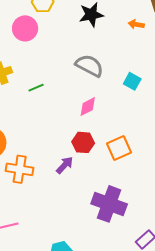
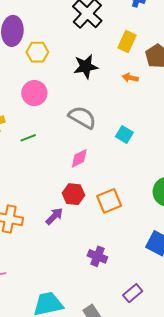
pink circle: (25, 28) -> (34, 93), moved
purple cross: (109, 204) -> (97, 256), size x0.6

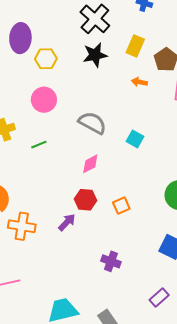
black star: (86, 67) -> (95, 55), moved
orange square: (109, 201) -> (121, 206), size x0.7
purple rectangle: (133, 293) -> (159, 298), moved

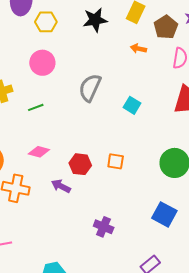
gray semicircle: (92, 123) -> (90, 88), turned -96
pink diamond: (90, 164) -> (39, 152), moved, turned 40
orange square: (121, 206) -> (116, 161), moved, turned 30
purple arrow: (67, 222) -> (61, 186), turned -108

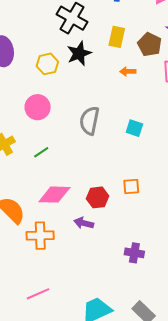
yellow hexagon: (46, 22) -> (47, 64), moved
pink diamond: (39, 152) -> (54, 195), size x1.5

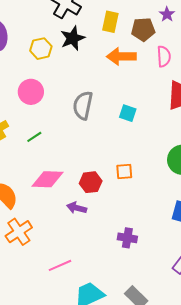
brown pentagon: (150, 44) -> (143, 29), turned -30
orange arrow: (128, 71) -> (121, 56), size x1.8
orange cross: (40, 236) -> (19, 232), moved, turned -32
pink line: (38, 294) -> (60, 265), moved

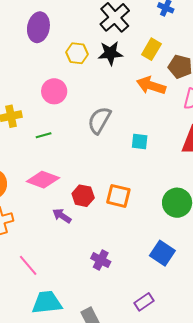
cyan square: (128, 113) -> (140, 141), turned -30
orange square: (124, 171) -> (118, 196), size x1.4
pink line: (60, 265) -> (28, 265), turned 55

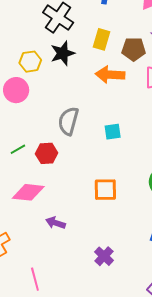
pink circle: (54, 91) -> (16, 90), moved
red hexagon: (83, 196) -> (47, 153), moved
purple cross: (101, 260) -> (104, 256), turned 30
pink line: (28, 265) -> (35, 279), turned 40

